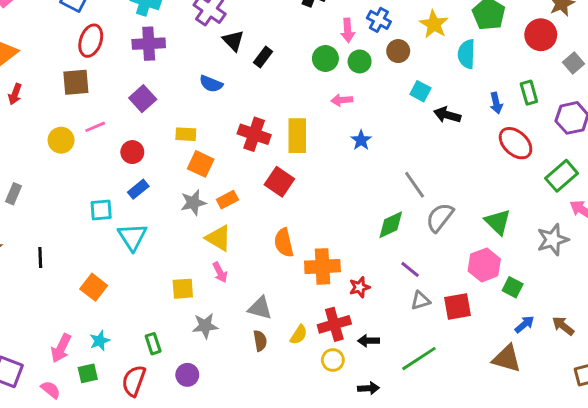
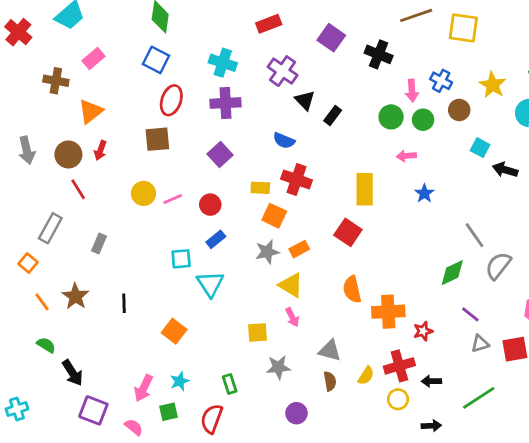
pink line: (95, 127) -> (173, 199), moved
red cross: (254, 134) -> (296, 180), moved
purple circle: (187, 375) -> (296, 413), moved

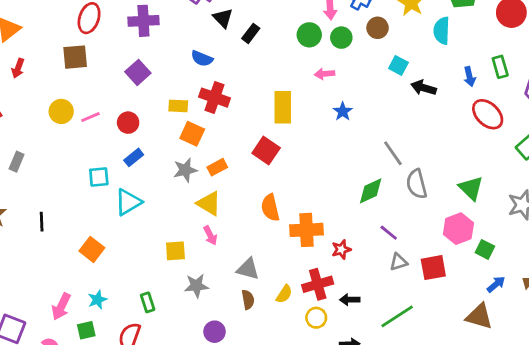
gray semicircle: (498, 266) -> (417, 184), turned -52
cyan triangle: (210, 284) -> (128, 202), turned 32

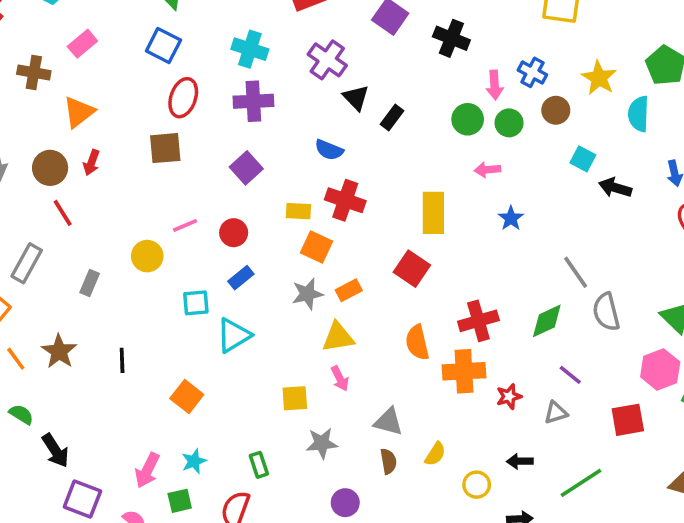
yellow circle: (61, 111) -> (147, 256), moved
yellow triangle: (209, 203) -> (338, 337), turned -40
gray triangle: (398, 262) -> (556, 413), moved
red cross: (318, 284) -> (478, 321), moved

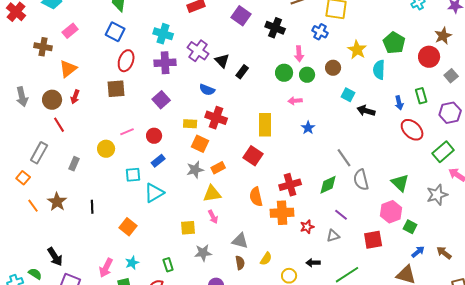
purple cross: (327, 60) -> (198, 51), moved
blue cross: (532, 72) -> (320, 32), moved
green semicircle: (21, 414) -> (35, 274), moved

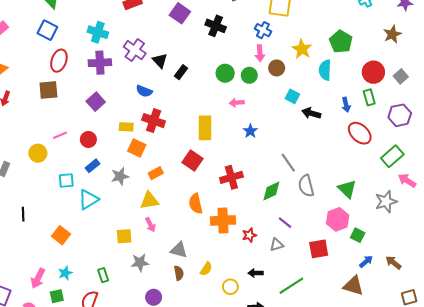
pink arrow: (299, 54) -> (260, 53), moved
red circle: (429, 57) -> (373, 72), moved
gray star: (195, 170) -> (120, 176), moved
red cross: (290, 185) -> (231, 177), moved

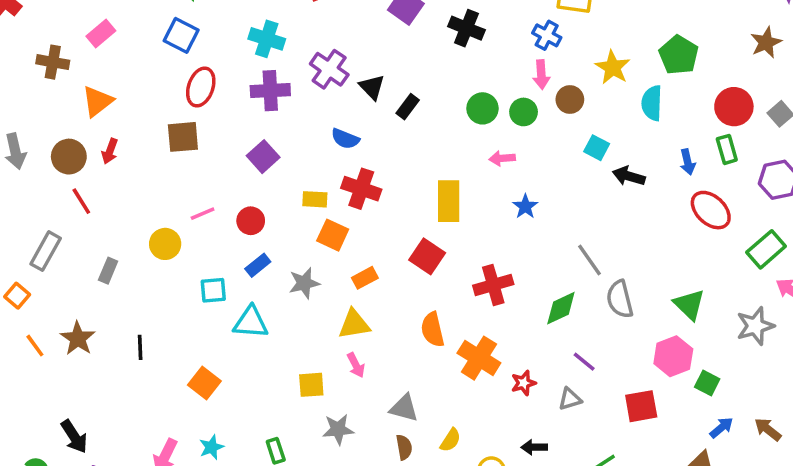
cyan triangle: (88, 199) -> (251, 322), turned 35
orange cross: (223, 220) -> (479, 358), turned 35

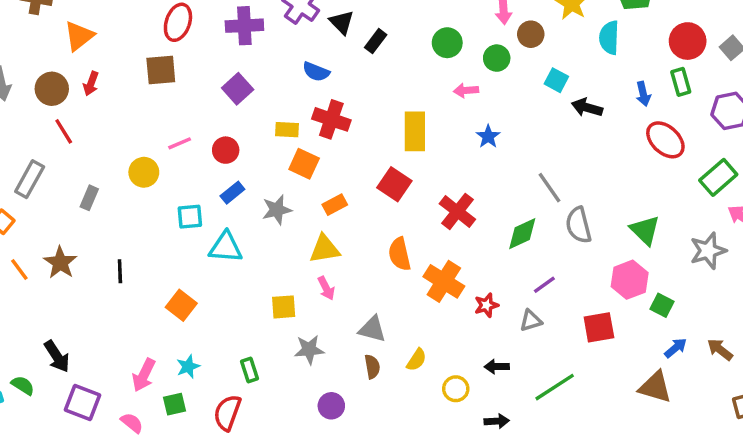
green circle: (524, 112) -> (497, 58), moved
red cross: (493, 285) -> (457, 211), turned -36
purple line: (584, 362) -> (544, 285), turned -75

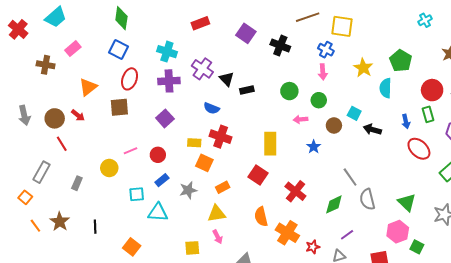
brown circle: (531, 34) -> (334, 125), moved
orange triangle: (79, 36) -> (88, 87), moved
black rectangle: (376, 41) -> (247, 90), turned 40
red arrow: (91, 84) -> (78, 115), turned -72

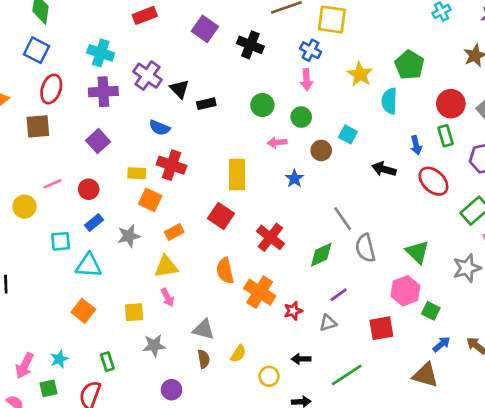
black arrow: (372, 130) -> (384, 169), moved
orange square: (132, 247) -> (83, 311), moved

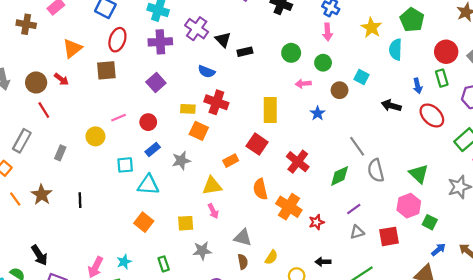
orange rectangle: (174, 232) -> (231, 161), moved
gray triangle: (328, 323) -> (357, 232), moved

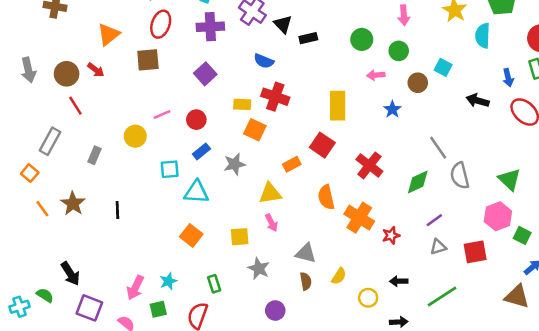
gray star: (202, 251) -> (259, 269), turned 30

